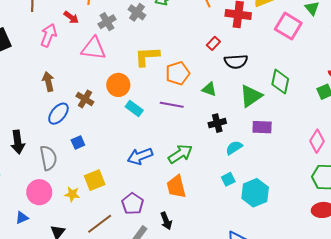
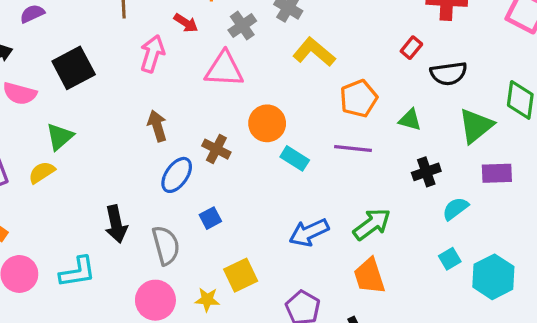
yellow L-shape: (147, 56) -> (314, 52), moved, turned 48

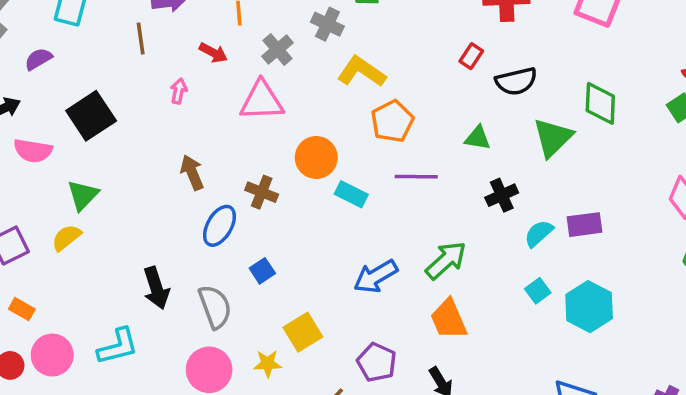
pink arrow: (152, 54) -> (179, 91), size x0.6
orange pentagon: (359, 98) -> (392, 121), moved
purple rectangle: (497, 173) -> (585, 225), moved

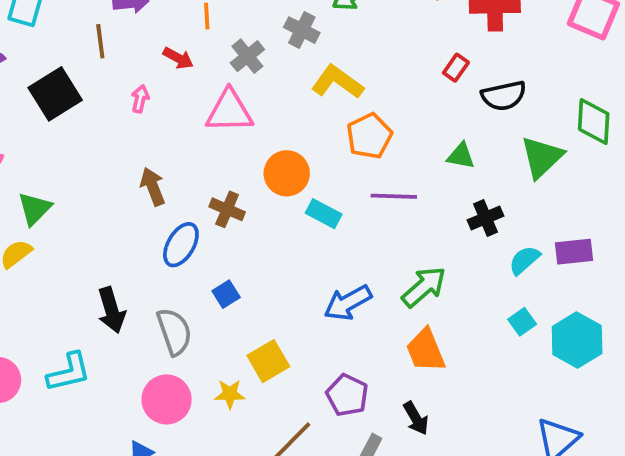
black square: (91, 116) -> (55, 94), moved

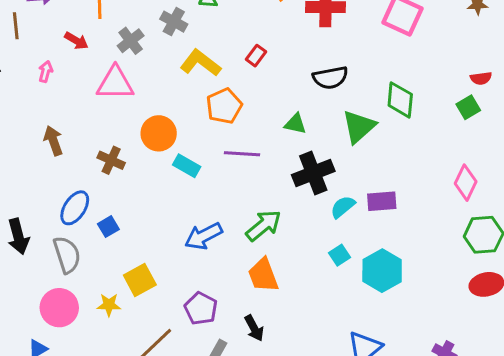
red rectangle: (456, 68) -> (256, 56), moved
black cross: (486, 218) -> (313, 173), size x1.5
blue ellipse: (181, 245) -> (75, 208), moved

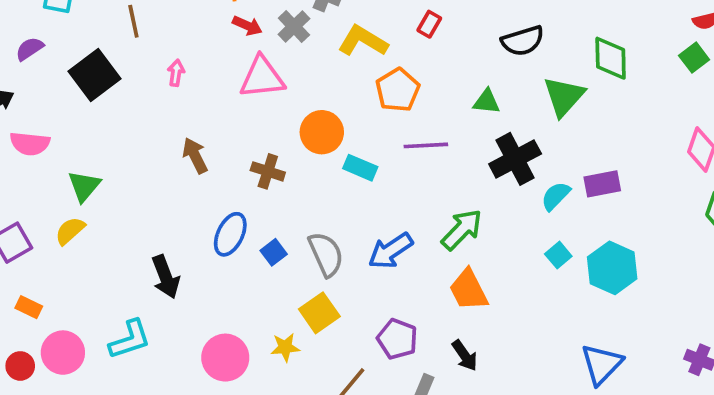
red arrow: (76, 41) -> (247, 26), moved
gray cross: (131, 41) -> (294, 26), moved
gray semicircle: (67, 255) -> (326, 254), moved

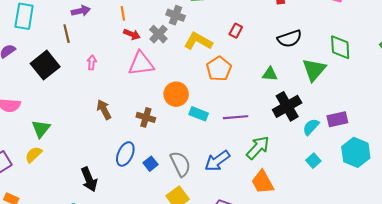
purple line: (426, 145) -> (236, 117), moved
cyan hexagon: (612, 268) -> (356, 152), moved

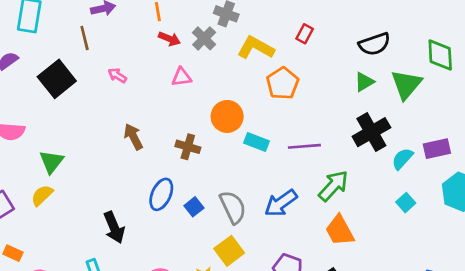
pink arrow: (92, 62) -> (117, 75), turned -64
pink triangle: (141, 64) -> (181, 77), size x0.6
green triangle: (270, 74) -> (364, 82), moved, turned -35

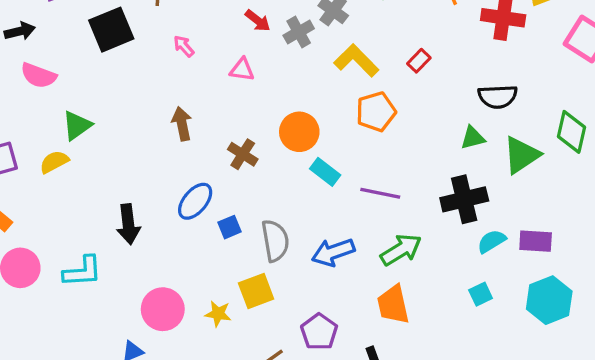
pink triangle: (181, 77) -> (242, 70), moved

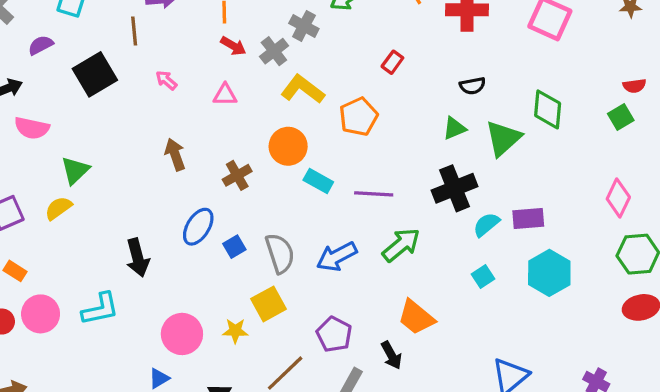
yellow L-shape: (356, 60) -> (303, 89), moved
black semicircle: (498, 97) -> (473, 86), size x0.7
brown cross: (243, 154) -> (237, 175), turned 36
orange trapezoid: (393, 305) -> (416, 317), moved, turned -30

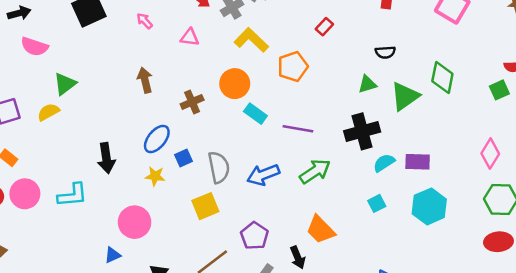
yellow star: (235, 331) -> (155, 176), moved

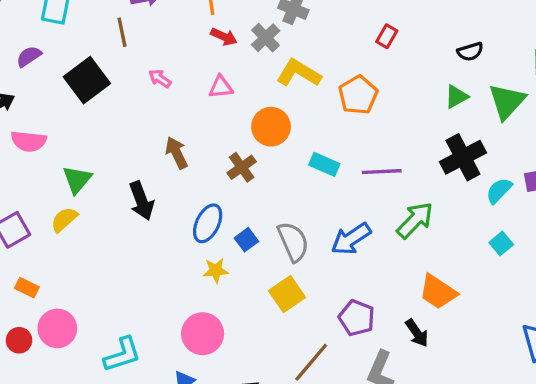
orange circle: (235, 84) -> (271, 127), moved
black arrow: (106, 158) -> (141, 201), moved
cyan L-shape: (72, 195) -> (122, 355), moved

